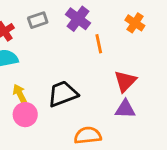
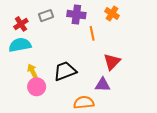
purple cross: (78, 19) -> (76, 15), turned -30
orange cross: (135, 23) -> (112, 13), moved
purple triangle: (125, 109) -> (103, 85), moved

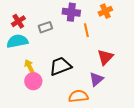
orange cross: (112, 13) -> (105, 11), turned 32
gray rectangle: (46, 16) -> (45, 27), moved
purple triangle: (103, 85) -> (96, 79), turned -42

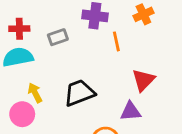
red cross: (18, 21) -> (19, 29), turned 32
purple triangle: (96, 79) -> (131, 111), turned 35
pink circle: (33, 81) -> (22, 114), moved

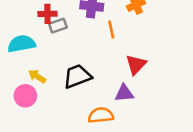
red cross: (19, 29) -> (47, 14), moved
yellow arrow: (35, 93) -> (37, 76), turned -30

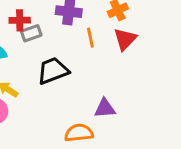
red triangle: (136, 65) -> (125, 39), moved
black trapezoid: (77, 76) -> (53, 71), moved

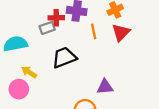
red cross: (20, 20) -> (56, 18), moved

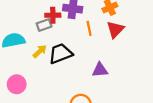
yellow arrow: (29, 72) -> (40, 51), moved, turned 104
purple triangle: (105, 87) -> (100, 70), moved

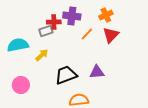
orange line: (89, 28) -> (87, 34), turned 56
black trapezoid: (61, 54) -> (66, 75), moved

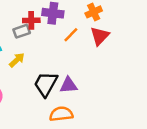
purple triangle: (97, 72) -> (68, 85), moved
black trapezoid: (66, 75) -> (46, 84), turned -40

